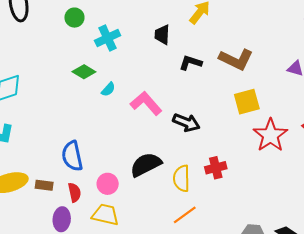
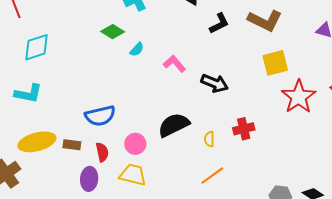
black L-shape: (190, 63) -> (219, 23), turned 135
pink L-shape: (146, 103) -> (174, 64), size x0.7
blue semicircle: (72, 156) -> (100, 116), turned -92
yellow semicircle: (182, 178) -> (209, 139), size x0.6

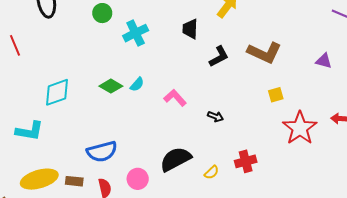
green diamond: (113, 32) -> (111, 86), moved
cyan diamond: (36, 47) -> (57, 92), moved
yellow square: (275, 63) -> (276, 95), size x0.6
black arrow: (215, 83) -> (216, 116), size x0.6
yellow semicircle: (209, 139) -> (212, 172), turned -133

